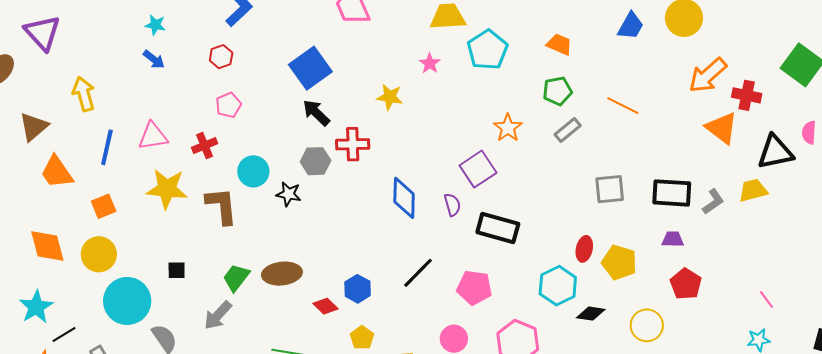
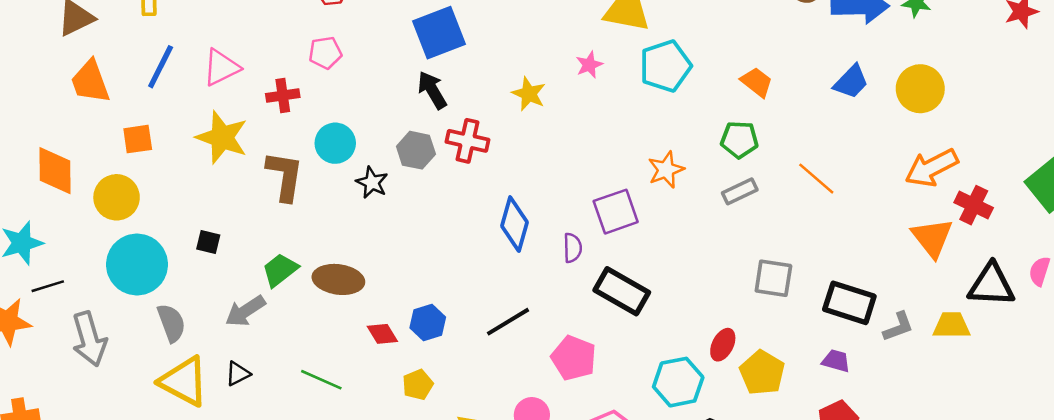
pink triangle: (153, 136) -> (221, 67), turned -32

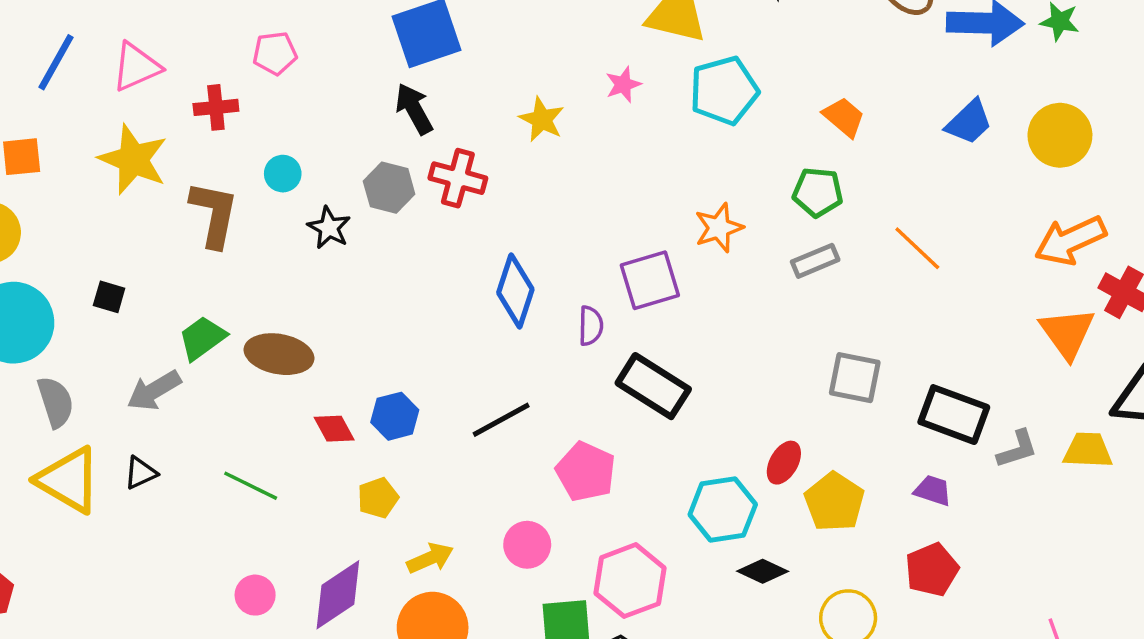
cyan circle: (335, 143) -> (283, 174), size x0.7

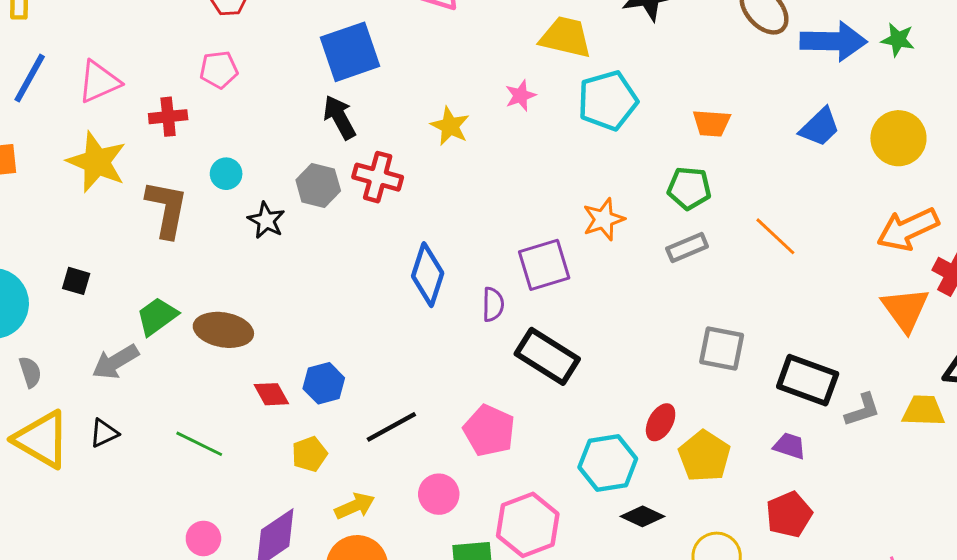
orange trapezoid: (844, 117) -> (711, 123), turned 144
gray semicircle: (56, 402) -> (30, 372), size x0.7
black line: (501, 420) -> (391, 427), moved

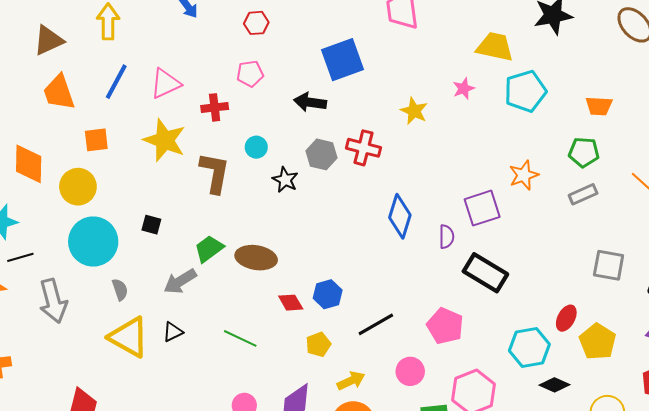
black arrow: (340, 117) -> (310, 102), moved, turned -52

